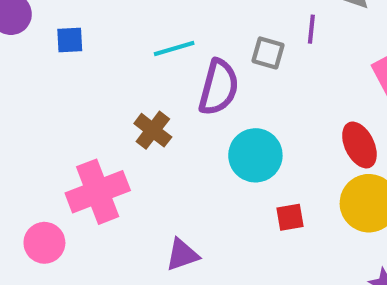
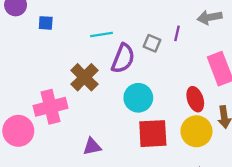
brown cross: (153, 130) -> (84, 77), size x1.4
red square: (290, 217) -> (153, 134), size x2.0
pink circle: (44, 243) -> (18, 131), size x1.4

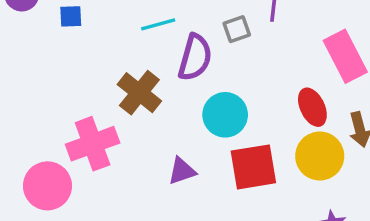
gray square: (152, 43) -> (237, 29), turned -36
purple triangle: (92, 147) -> (182, 171), moved

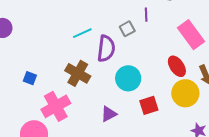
blue square: (71, 16) -> (30, 78), moved, turned 32
red square: (253, 167) -> (149, 105), size x0.7

